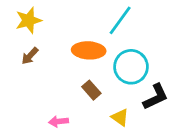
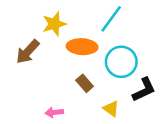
yellow star: (29, 20) -> (54, 24), moved
brown arrow: (30, 56) -> (28, 52), size x1.5

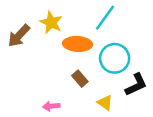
yellow star: (54, 24) -> (51, 22), turned -30
brown arrow: (28, 52) -> (19, 36), moved

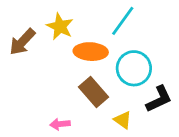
brown rectangle: (80, 79) -> (93, 92), size x1.5

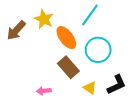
orange ellipse: (91, 52) -> (66, 38), turned 50
black L-shape: (159, 99) -> (117, 85), moved

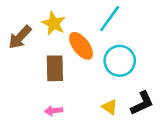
brown rectangle: (68, 67) -> (55, 68), moved, turned 40

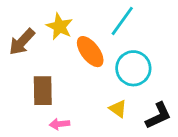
brown rectangle: (55, 68) -> (43, 91), moved
yellow triangle: (110, 107) -> (118, 109), moved

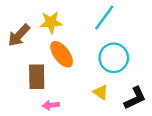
yellow star: (59, 26) -> (51, 22), turned -30
orange ellipse: (90, 52) -> (62, 54), moved

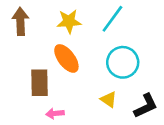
yellow star: (51, 22) -> (69, 21), moved
brown arrow: (19, 35) -> (20, 21), moved, turned 135

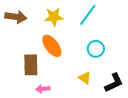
brown arrow: (20, 21) -> (16, 17), turned 100
cyan circle: (123, 62) -> (96, 49), size x0.7

